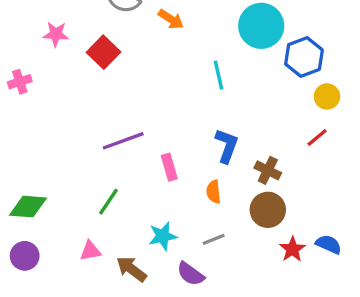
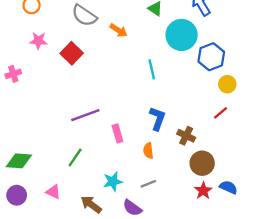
brown circle: (268, 210) -> (202, 163), moved
pink triangle: (90, 251) -> (53, 192), moved, turned 35

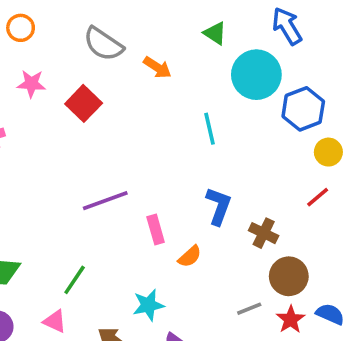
orange semicircle: (148, 151) -> (190, 256), moved, turned -126
green line: (75, 157) -> (75, 280), moved
gray line: (148, 184) -> (249, 309), moved

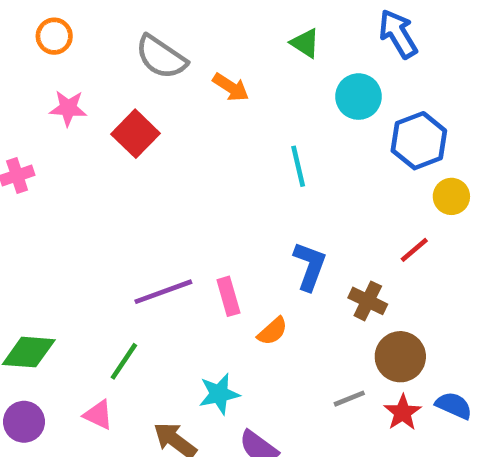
cyan circle: (256, 75) -> (359, 97), size x0.7
red line: (318, 197) -> (414, 250), moved
purple line: (105, 201) -> (163, 292), moved

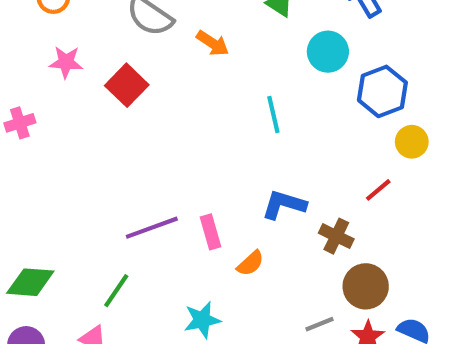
blue L-shape: (310, 266) -> (284, 205), turned -93

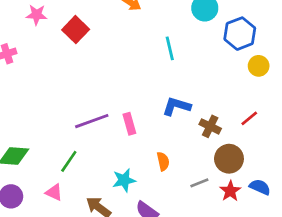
red line: (378, 190) -> (249, 118), moved
orange semicircle: (250, 263) -> (163, 161), moved, turned -60

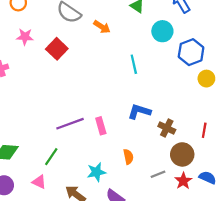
red line: (249, 118) -> (204, 130), moved, turned -40

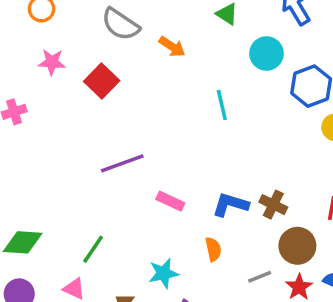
blue L-shape: (139, 112) -> (230, 205), moved
purple line: (70, 124) -> (122, 163), moved
pink rectangle: (101, 126) -> (170, 201), turned -49

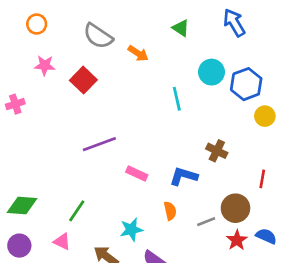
cyan circle: (266, 53) -> (211, 72), moved
brown cross: (273, 205) -> (217, 151), moved
gray line: (260, 277) -> (206, 222), moved

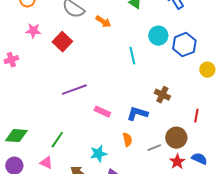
yellow circle: (265, 116) -> (207, 70), moved

